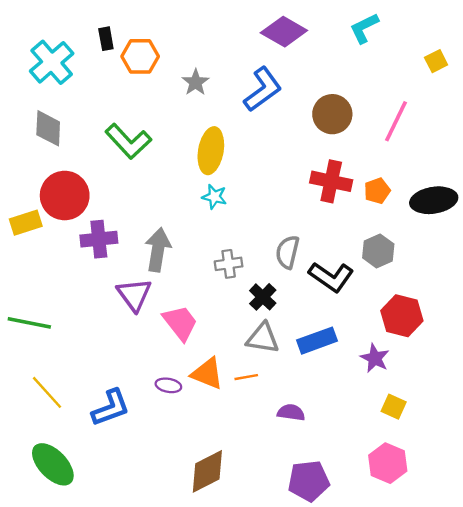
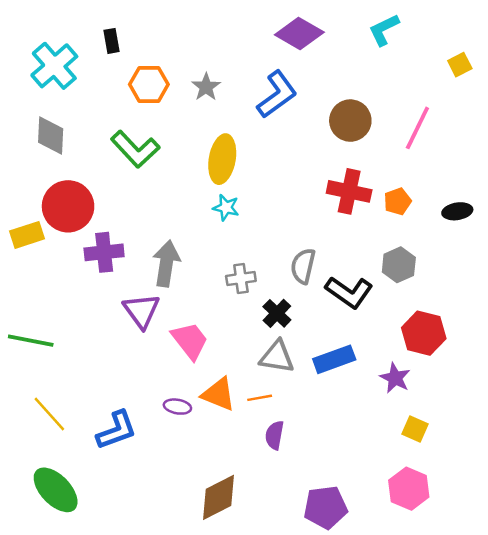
orange hexagon: (140, 56) -> (149, 84), moved
black ellipse: (434, 200) -> (457, 211), size x0.6
purple semicircle: (291, 412) -> (274, 435), moved, turned -88

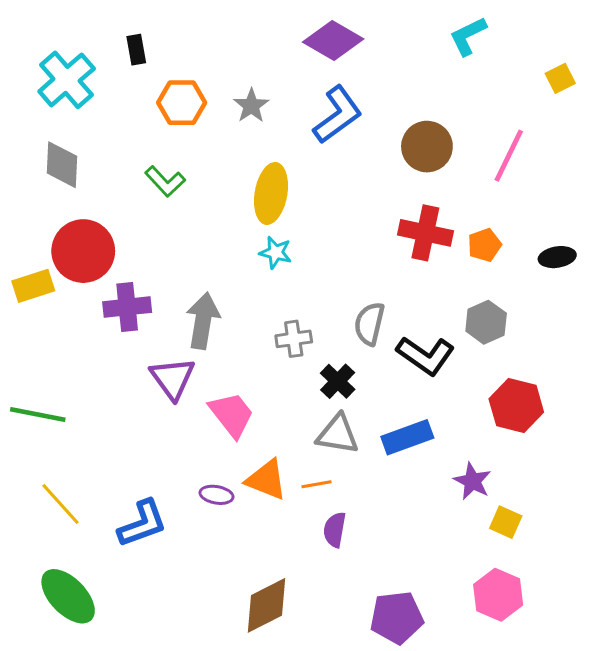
purple diamond: (299, 33) -> (333, 41), moved
green L-shape: (135, 149) -> (165, 181), size x0.7
purple star: (395, 378) -> (472, 481), moved

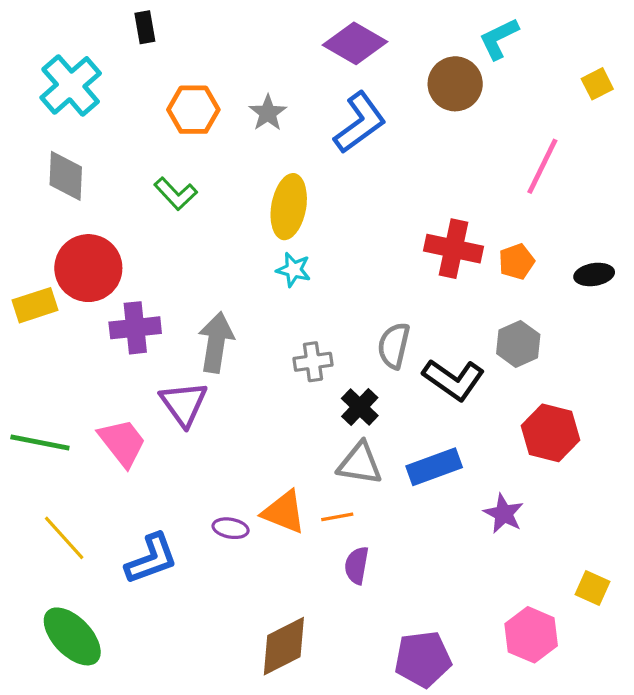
black rectangle: (136, 50) -> (145, 27), moved
brown circle: (427, 147) -> (455, 84), moved
pink trapezoid: (232, 415) -> (122, 443), moved
yellow square: (506, 522) -> (592, 588), moved

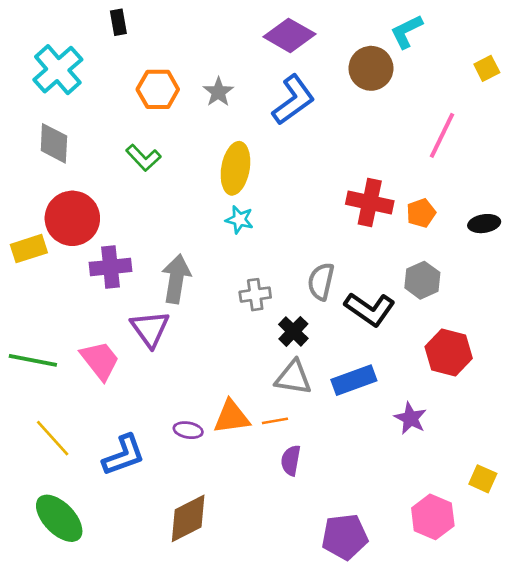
orange triangle: (284, 512) -> (232, 417), turned -30
brown diamond: (284, 646) -> (188, 518), moved

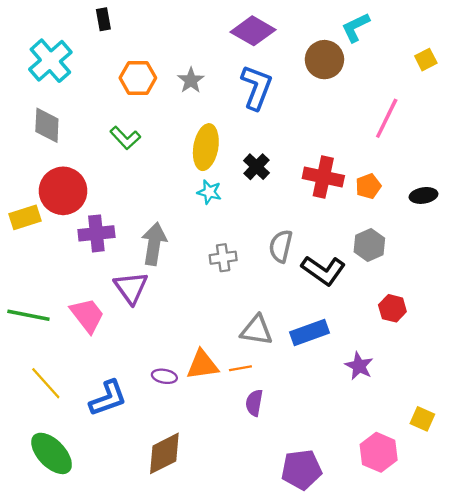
blue L-shape: (293, 100) -> (257, 87), turned -33
black cross: (293, 331) -> (257, 167), moved
red hexagon: (449, 352) -> (392, 308), size x0.7

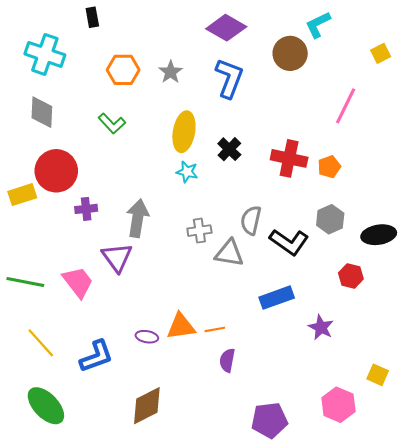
cyan cross: (50, 61) -> (45, 54), turned -30
black ellipse: (424, 195) -> (379, 235), moved, size x1.4
purple cross: (96, 233) -> (86, 209), size x0.7
gray triangle: (257, 330) -> (229, 253), moved

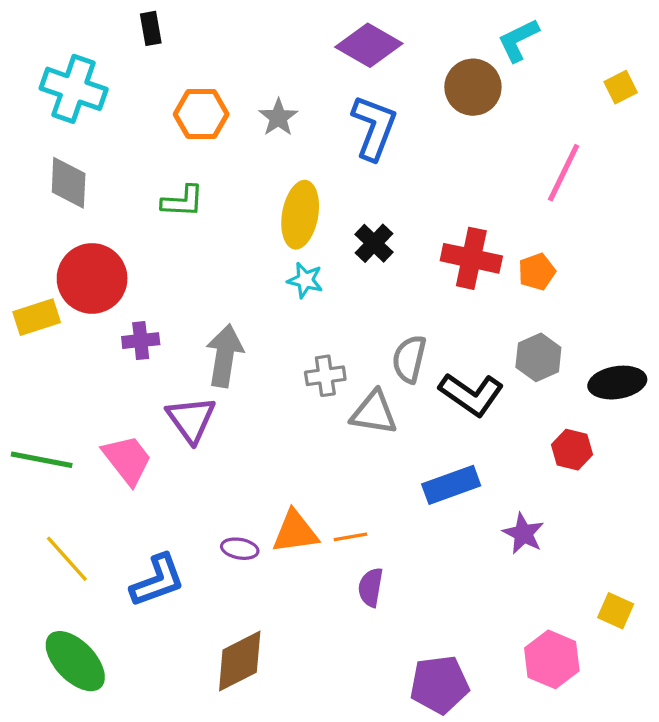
green L-shape: (112, 123) -> (183, 201), turned -44

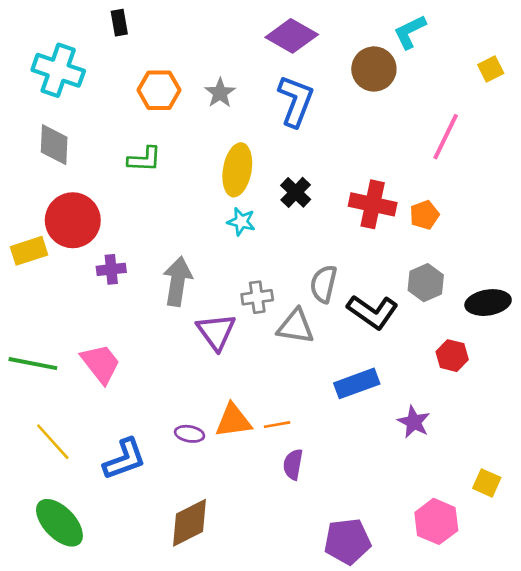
purple triangle: (191, 419) -> (216, 332), moved

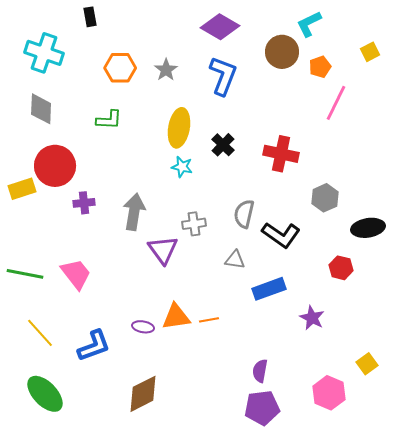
orange pentagon: (424, 215) -> (320, 67), moved
gray hexagon: (426, 283) -> (325, 198), moved
gray triangle: (296, 326) -> (235, 260), moved, size x0.7
purple semicircle: (293, 464) -> (260, 371), moved
yellow square: (487, 483) -> (367, 364), turned 30

